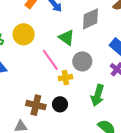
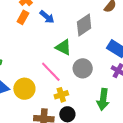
yellow circle: (24, 34) -> (24, 89), moved
yellow cross: (65, 78) -> (61, 95), moved

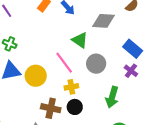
gray diamond: (84, 25) -> (103, 21), turned 30

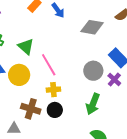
green triangle: (80, 40) -> (26, 47), moved
gray circle: (96, 64) -> (93, 71), moved

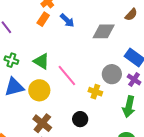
yellow cross: (53, 90) -> (95, 92), moved, turned 32
green arrow: (93, 104) -> (129, 107), moved
brown cross: (31, 109) -> (42, 123), moved, turned 30

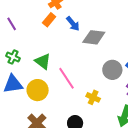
gray diamond: (104, 31) -> (94, 37), moved
gray circle: (112, 74) -> (112, 70), moved

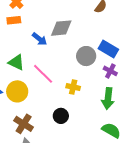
orange rectangle: (49, 20) -> (14, 20), turned 56
blue arrow: (73, 24) -> (39, 39), moved

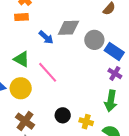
gray circle: (86, 56) -> (94, 40), moved
yellow cross: (73, 87) -> (86, 122), moved

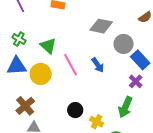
blue arrow: (46, 37) -> (98, 65), moved
brown cross: (25, 121) -> (25, 106), moved

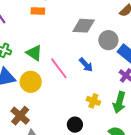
black circle: (75, 110) -> (75, 125), moved
yellow cross: (97, 122) -> (93, 101), moved

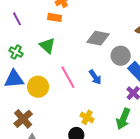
green triangle: (34, 53) -> (47, 46), moved
yellow cross: (93, 101) -> (87, 117), moved

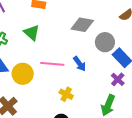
pink line: (68, 77) -> (52, 64), turned -55
yellow cross: (87, 117) -> (66, 94), moved

